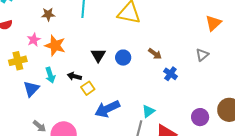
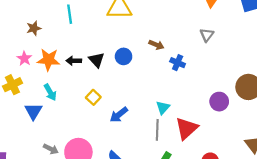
black arrow: (74, 76) -> (74, 61), moved
blue arrow: (107, 109) -> (119, 115), size x0.7

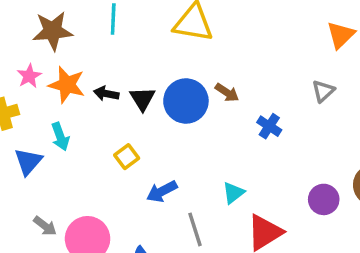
brown star: (34, 28) -> (53, 31), size x1.6
brown arrow: (156, 45) -> (227, 93), moved
blue circle: (124, 56) -> (186, 101), size x1.6
gray line: (157, 130) -> (195, 229), moved, turned -30

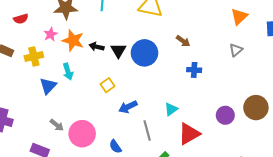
gray triangle: (323, 91) -> (236, 50), moved
brown arrow: (227, 93) -> (183, 41), moved
blue cross: (269, 126) -> (194, 70), turned -32

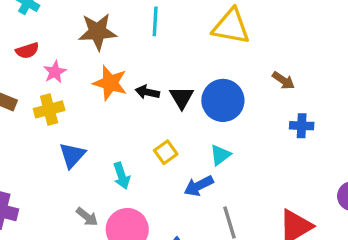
pink star: (51, 34) -> (55, 72), moved
cyan arrow: (68, 72) -> (122, 176), moved
cyan triangle: (171, 109) -> (220, 155), moved

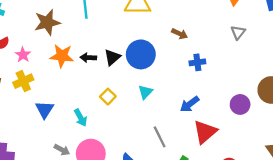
black triangle: (182, 98) -> (112, 57), turned 30
blue arrow: (199, 186) -> (190, 104), moved

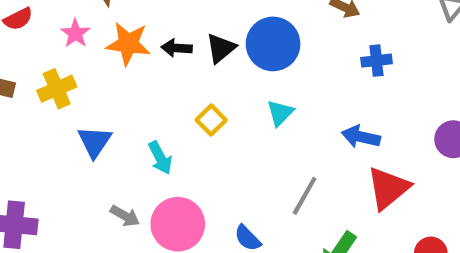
pink star: (23, 55) -> (75, 33), moved
blue arrow: (190, 104) -> (361, 137), turned 48
gray line: (160, 137) -> (305, 196), turned 55

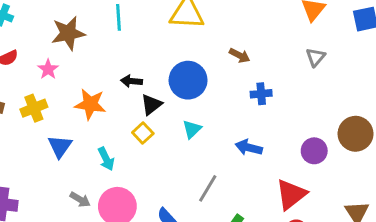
orange star: (128, 44) -> (90, 104), moved
black arrow: (177, 48) -> (132, 81), moved
black triangle: (221, 48) -> (151, 105), moved
red triangle: (388, 188) -> (291, 194), moved

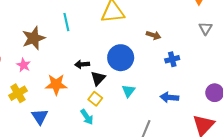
cyan arrow: (106, 159) -> (87, 117), moved

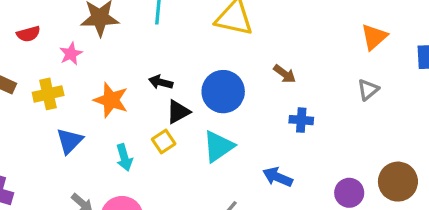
cyan triangle: (128, 91) -> (218, 146), size x1.5
cyan arrow: (87, 117) -> (124, 157), moved

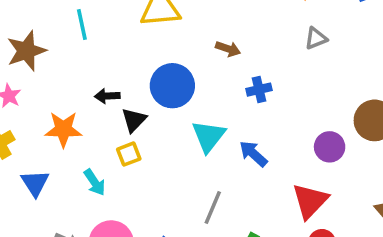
gray triangle: (368, 90) -> (316, 38), turned 35
yellow square: (164, 142) -> (129, 154), turned 30
cyan triangle: (218, 146) -> (208, 136), moved
blue arrow: (278, 177) -> (253, 154), turned 36

